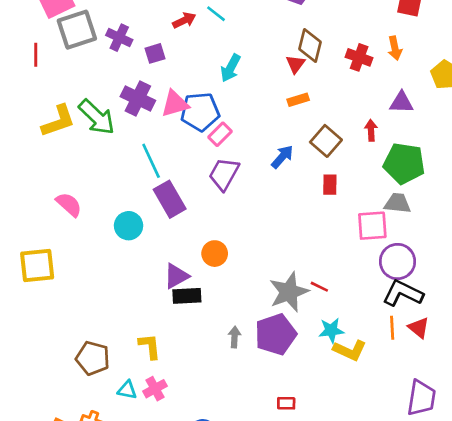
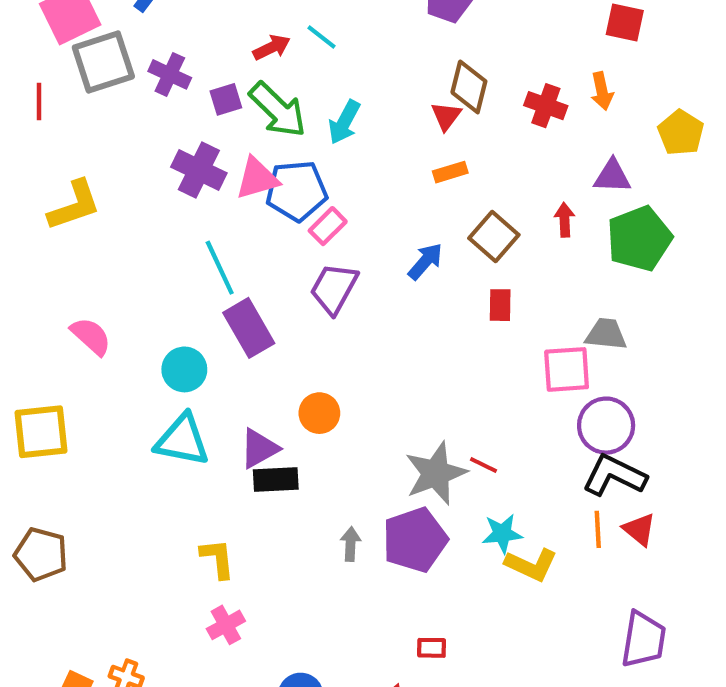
green arrow: (97, 117) -> (278, 110), moved
green pentagon: (404, 163) -> (639, 239), moved, turned -30
brown pentagon: (93, 358) -> (41, 554), moved
cyan triangle: (127, 390) -> (182, 440), moved, size x1.8

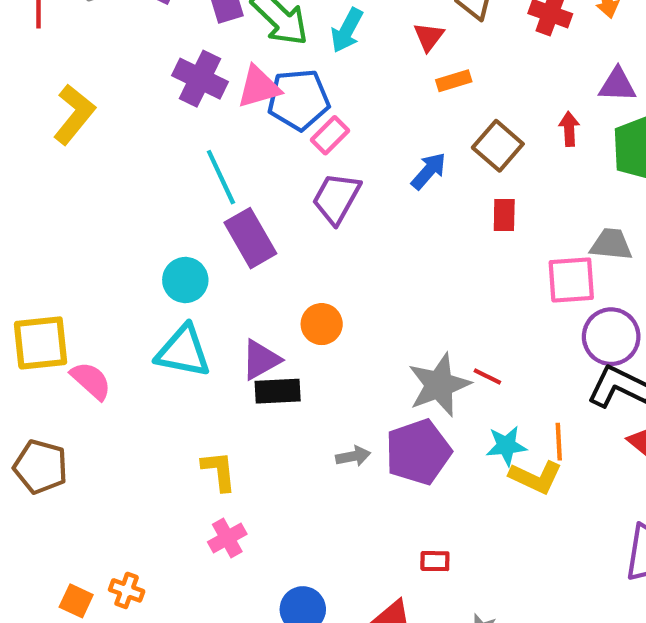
red triangle: (446, 116) -> (429, 37), moved
yellow L-shape: (74, 205) -> (74, 114), turned -32
pink semicircle: (91, 336) -> (91, 381), moved
orange line: (598, 529) -> (559, 442), moved
gray arrow: (351, 544) -> (353, 456), turned 76

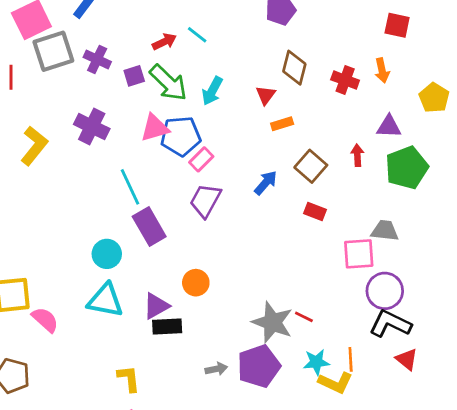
purple cross: (200, 79) -> (92, 127), moved
red rectangle: (504, 215) -> (315, 211), turned -70
gray star: (439, 385) -> (272, 322), turned -30

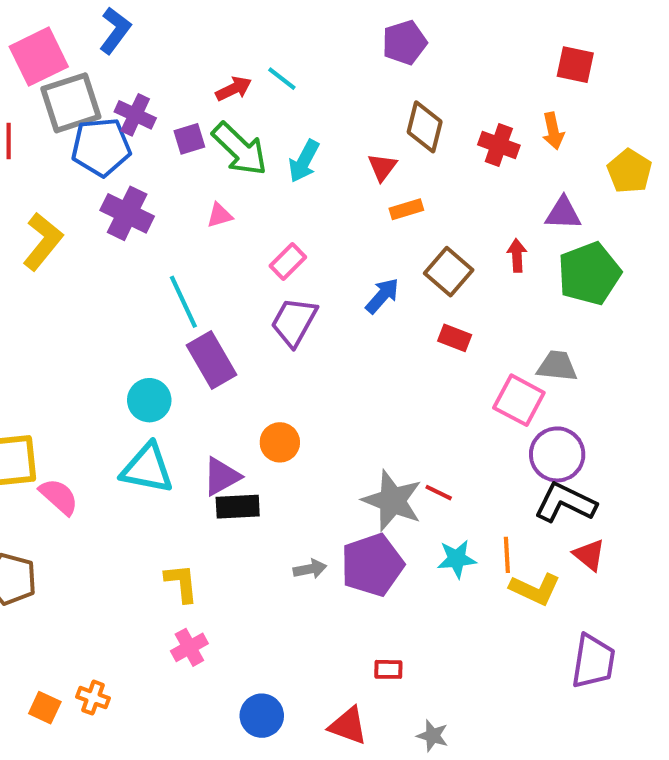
pink triangle: (155, 128) -> (220, 215), size x0.6
blue pentagon: (181, 136) -> (101, 147), moved
pink square: (359, 254) -> (519, 400), turned 32
yellow L-shape: (335, 383) -> (535, 589), moved

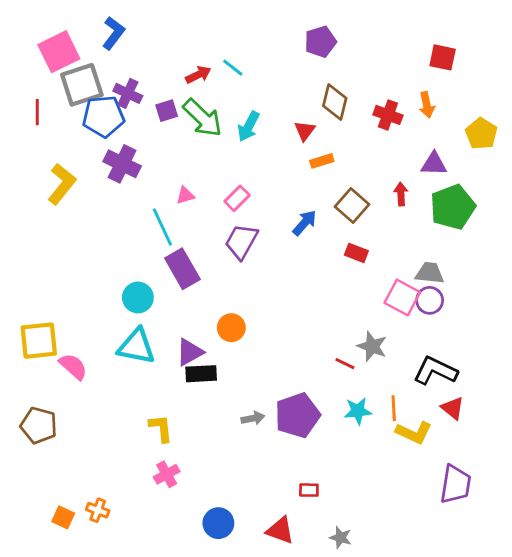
pink triangle: (220, 215) -> (185, 195), moved
purple circle: (557, 454) -> (430, 300), moved, size x0.7
gray star: (392, 501) -> (372, 346), moved, size x0.7

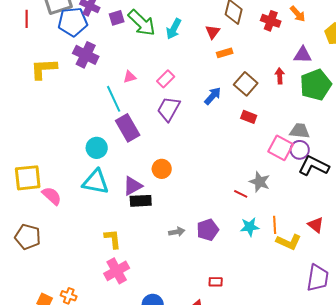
orange arrow: (427, 105) -> (298, 14), turned -30
yellow L-shape: (62, 184) -> (44, 69), turned -132
black L-shape: (435, 371) -> (314, 166), moved
purple pentagon: (297, 415) -> (208, 230), size x0.7
pink cross: (167, 474) -> (117, 271), size x1.4

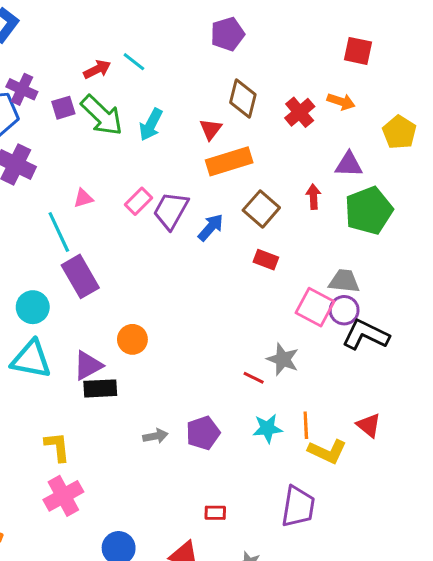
orange arrow: (298, 14) -> (341, 102), turned -30
red cross: (271, 21) -> (300, 112), turned 30
orange rectangle: (225, 53) -> (229, 161), size x1.8
purple trapezoid: (169, 109) -> (171, 210), moved
purple trapezoid: (318, 278) -> (298, 507), moved

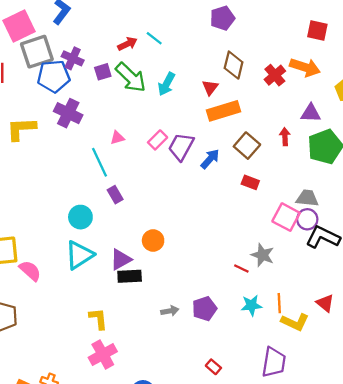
orange arrow: (341, 102) -> (305, 67), size x1.5
purple rectangle: (80, 276) -> (115, 195), size x0.6
cyan triangle: (31, 359) -> (79, 255), turned -44
red rectangle: (215, 513) -> (213, 367), turned 40

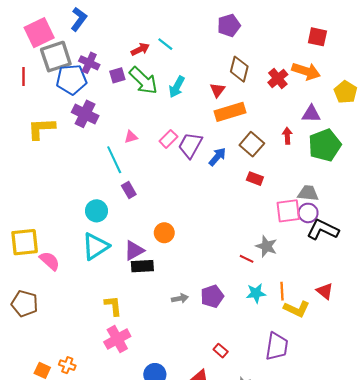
pink square: (286, 217) -> (288, 211), turned -35

